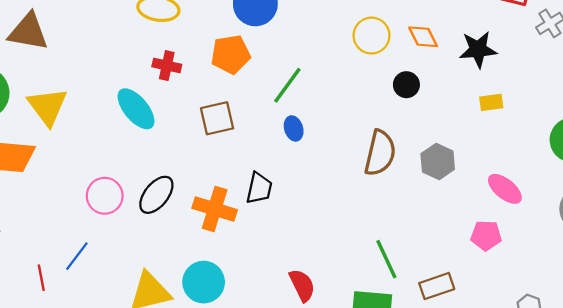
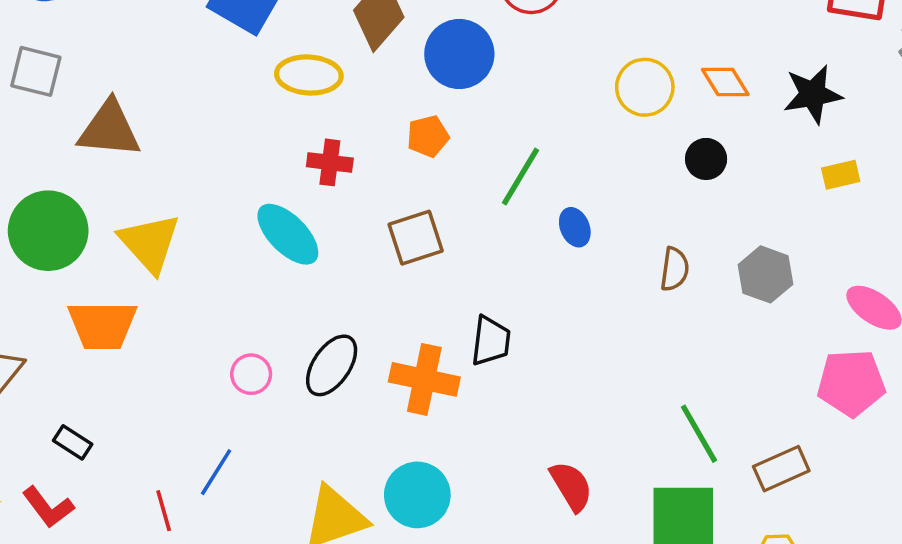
orange pentagon: (231, 54) -> (428, 136), size x0.7
blue ellipse: (294, 128) -> (575, 227), moved
brown semicircle: (380, 153) -> (675, 269), size x0.6
pink circle: (105, 196) -> (251, 374), size x0.7
pink pentagon: (486, 235) -> (851, 383), size x1.4

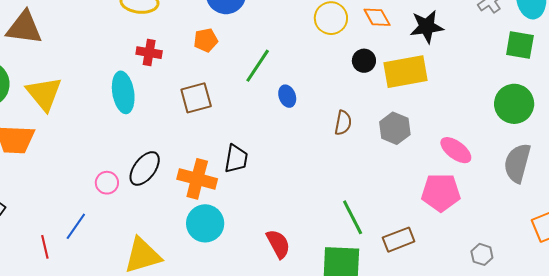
yellow rectangle: (841, 175) -> (406, 72), moved, size x2.0
cyan ellipse: (288, 234) -> (123, 92), turned 33
pink circle: (251, 374) -> (107, 183), moved
cyan circle: (417, 495) -> (205, 223), moved

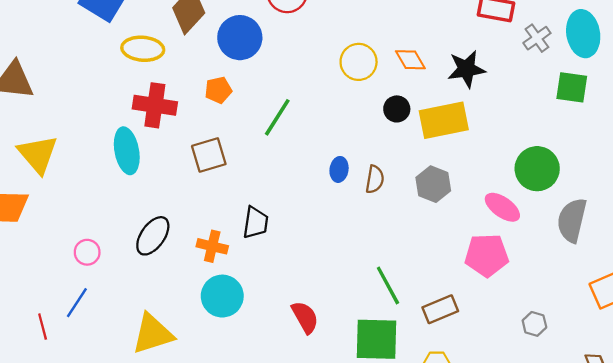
red cross: (149, 53) -> (155, 105), size x1.5
blue ellipse: (287, 96) -> (339, 169), moved, turned 30
green circle: (514, 104) -> (537, 169), moved
orange cross: (197, 179) -> (212, 246), size x0.7
pink circle: (107, 183) -> (87, 252), moved

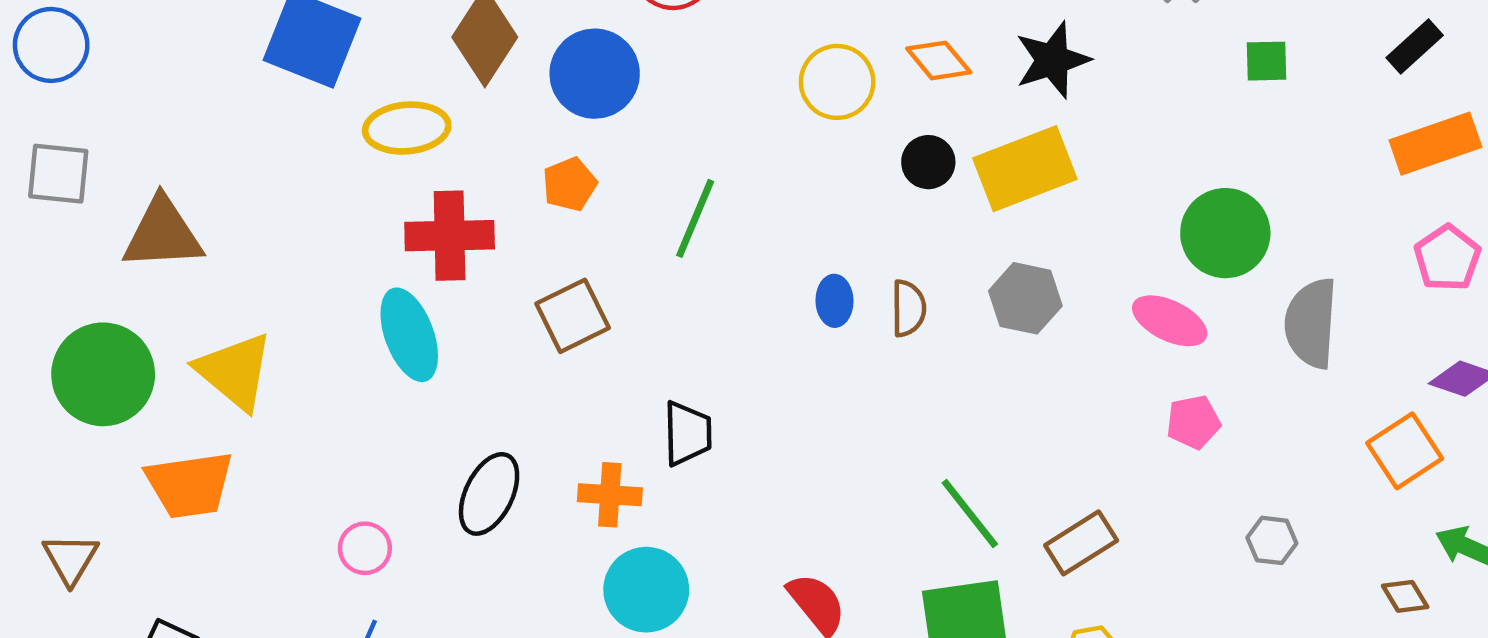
green square: (572, 87) -> (1267, 61), size x0.7
pink pentagon: (487, 255) -> (1193, 422), moved, size x0.6

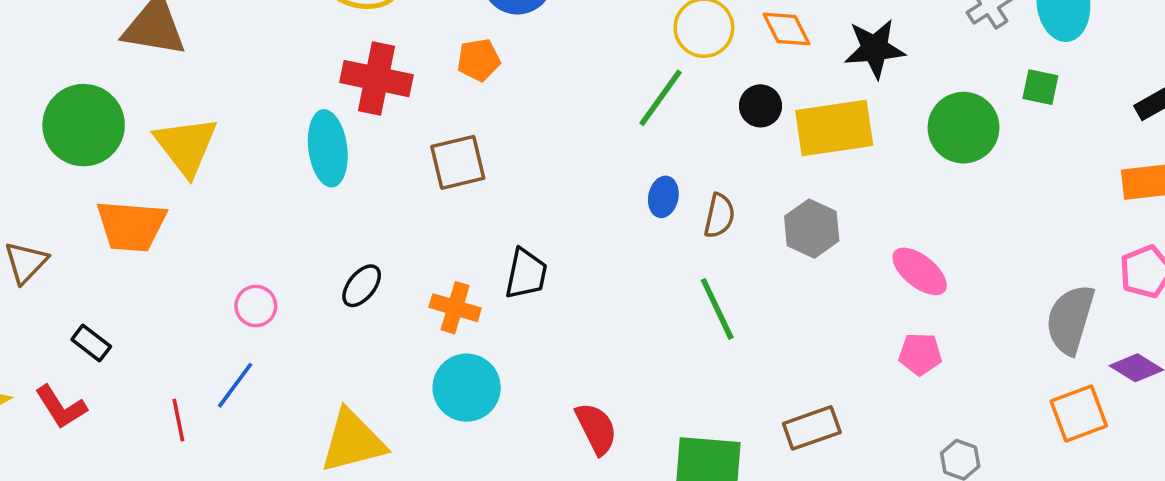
green line: (695, 218) -> (661, 98), moved
green circle: (1225, 233) -> (964, 128), moved
gray semicircle: (1311, 323) -> (1070, 319), moved
black ellipse: (489, 494) -> (362, 286), size x0.7
green line: (970, 513) -> (717, 309), moved

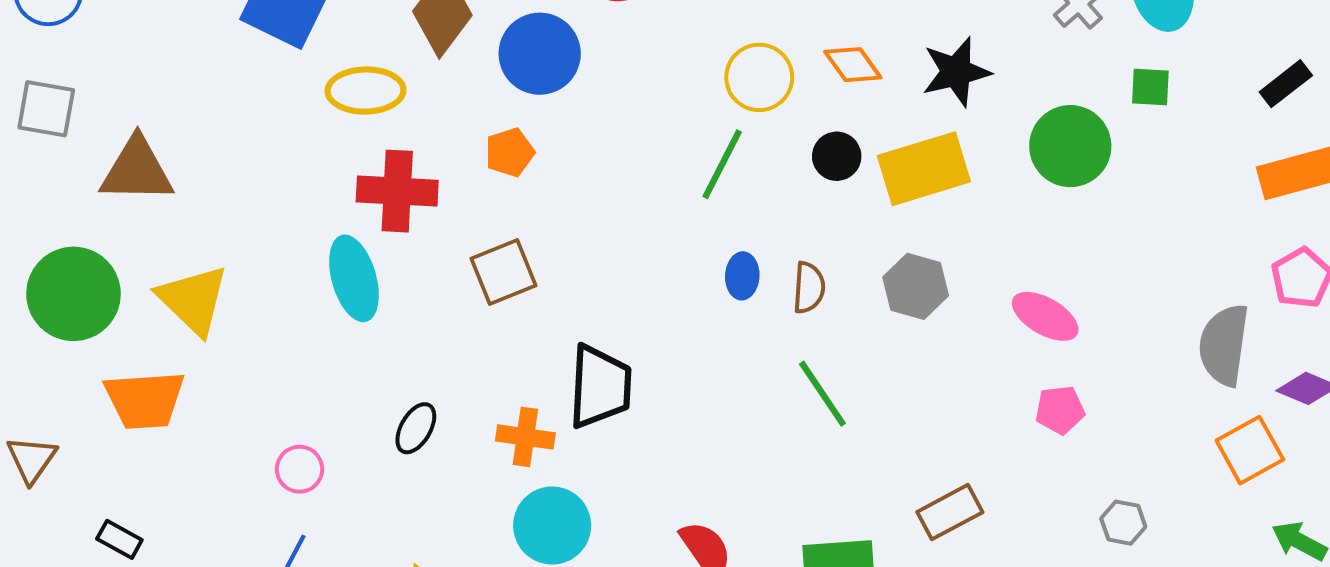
black trapezoid: (526, 274) -> (600, 387), size x1.4

